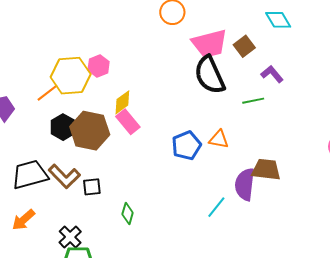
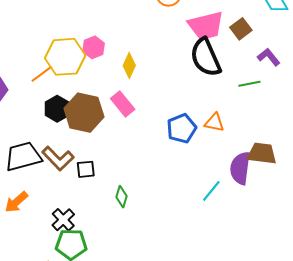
yellow diamond: (122, 102) -> (129, 65), moved, turned -30

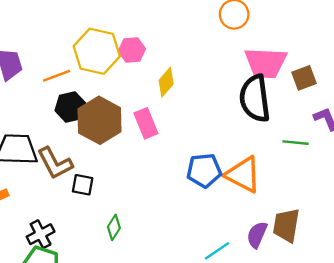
orange line: (42, 74) -> (57, 76), moved
orange triangle: (214, 122) -> (243, 175), size x1.6
brown trapezoid: (262, 153) -> (286, 225), turned -104
purple semicircle: (240, 168) -> (257, 235), size x0.7

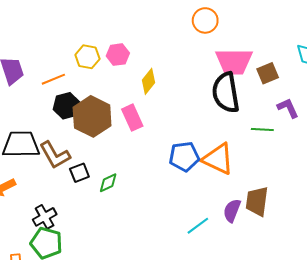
yellow hexagon: (97, 51) -> (87, 57), size x0.6
black square: (83, 185) -> (79, 173), turned -30
green diamond: (114, 227) -> (108, 183), moved, turned 35

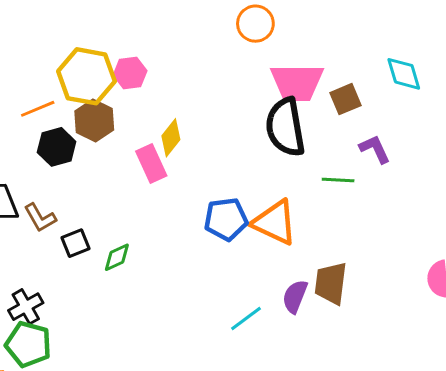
yellow hexagon: (87, 57) -> (86, 76), size x1.6
yellow diamond: (148, 81) -> (171, 138), moved
brown hexagon: (92, 116) -> (94, 120), moved, size x0.7
brown L-shape: (55, 155) -> (40, 218), size x0.7

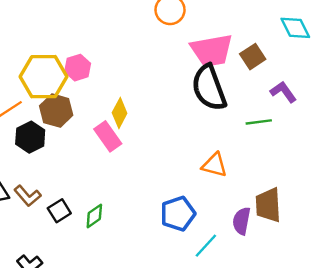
blue pentagon: (226, 219) -> (178, 214), moved
orange triangle: (275, 222) -> (215, 165), size x0.7

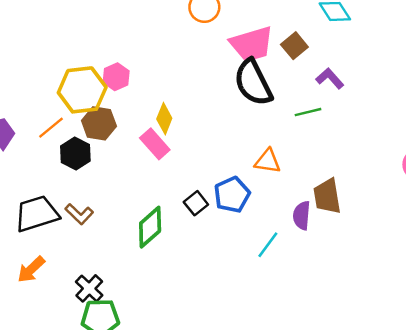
black square: (59, 211) -> (196, 203), moved
blue pentagon: (178, 214) -> (232, 195), moved
green diamond: (94, 216) -> (150, 227), size x1.6

